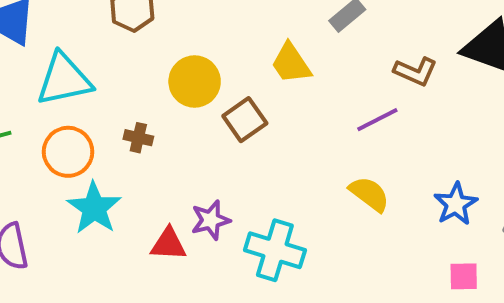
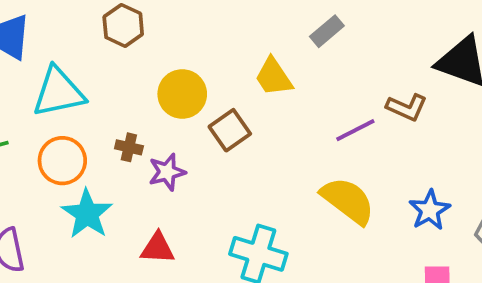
brown L-shape: (416, 71) -> (407, 107), moved
yellow semicircle: (369, 194) -> (348, 201), size x1.4
purple star: (211, 220) -> (167, 172), moved

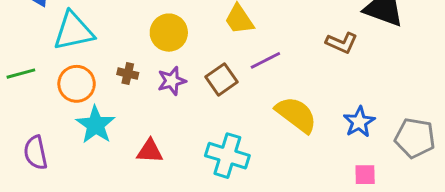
brown square: (230, 130) -> (222, 79), moved
purple line: (355, 130) -> (265, 60), moved
purple star: (167, 172) -> (172, 81), moved

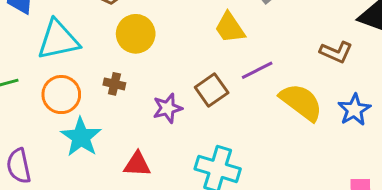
yellow circle: (169, 33) -> (136, 34), moved
purple star: (172, 81) -> (168, 108), moved
yellow semicircle: (296, 115) -> (301, 102), moved
blue star: (359, 122) -> (354, 110), moved

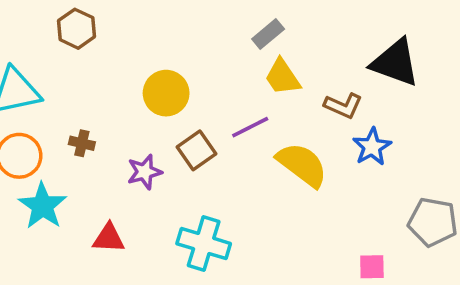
yellow trapezoid: (230, 28) -> (282, 77), moved
yellow circle: (136, 34) -> (166, 93), moved
blue star: (354, 110) -> (372, 147), moved

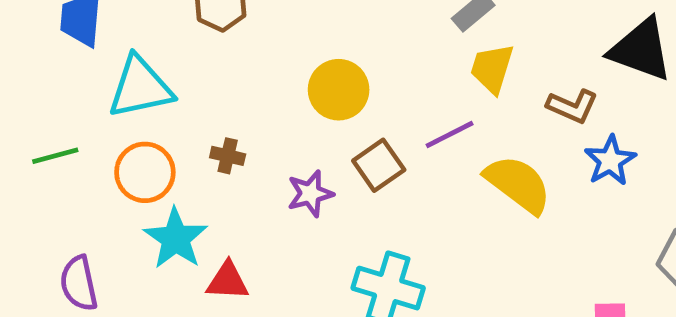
yellow trapezoid: (282, 77) -> (492, 68), turned 51
red triangle: (109, 238) -> (228, 281), moved

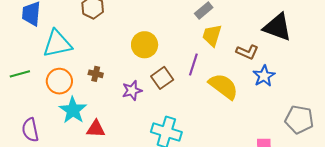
purple line: (450, 135) -> (193, 64), turned -45

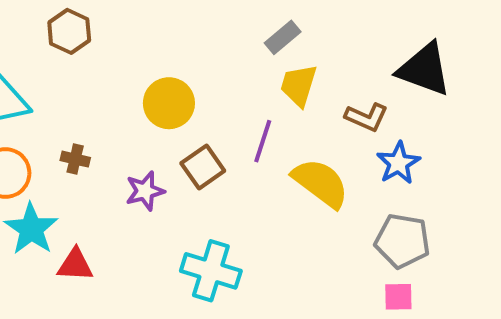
gray pentagon: (299, 120) -> (402, 241), moved

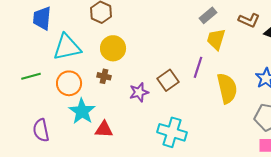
yellow circle: (169, 103) -> (113, 48), moved
brown L-shape: (366, 117) -> (249, 20), moved
yellow semicircle: (321, 183) -> (227, 88), turned 40

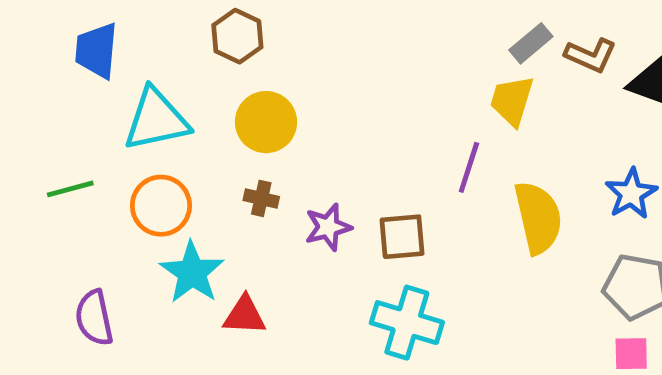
gray rectangle: (208, 15) -> (531, 43), moved
brown cross: (104, 76) -> (261, 198), moved
brown square: (168, 80) -> (402, 237), moved, turned 30

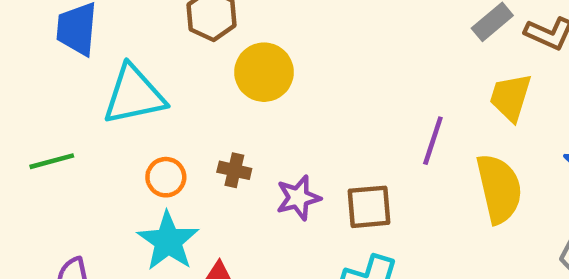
yellow trapezoid: (512, 101) -> (511, 97), moved
yellow circle: (266, 122) -> (264, 72), moved
orange circle: (161, 206) -> (166, 177), moved, size x0.7

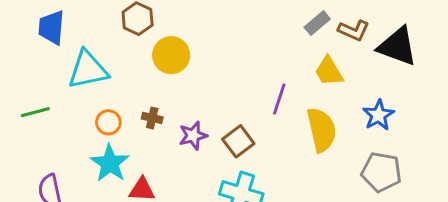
yellow trapezoid: (511, 97) -> (329, 71), turned -48
brown square: (369, 207) -> (238, 141), turned -32

